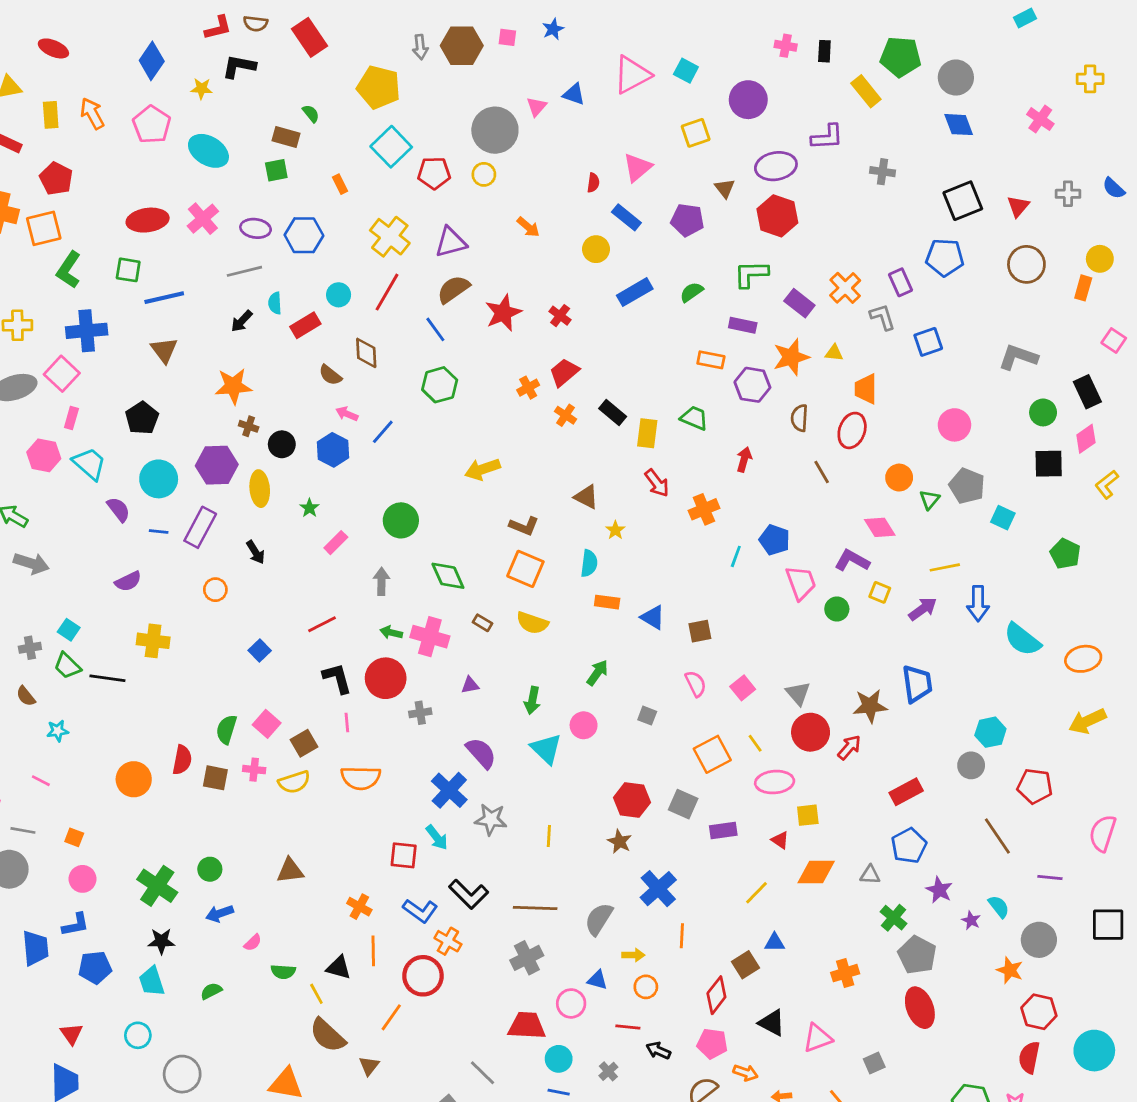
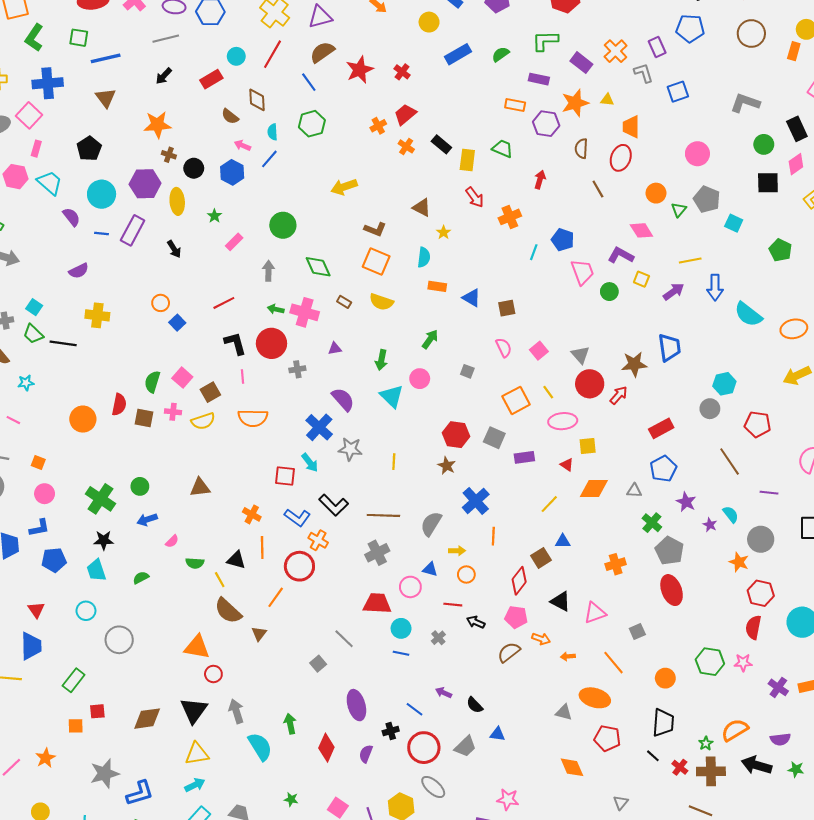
cyan semicircle: (275, 303) -> (273, 132), moved
orange circle: (215, 590) -> (161, 303), moved

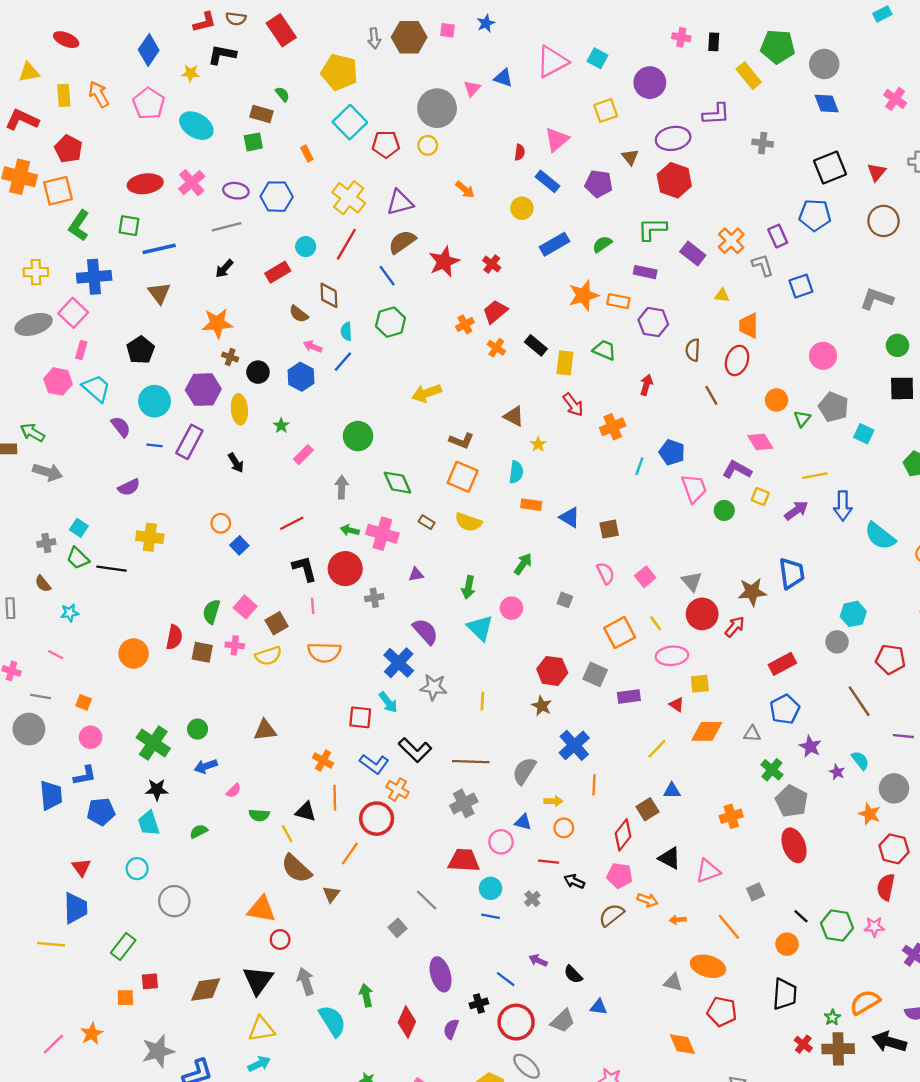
orange star: (575, 103) -> (584, 295), moved
black line: (653, 756) -> (801, 916), moved

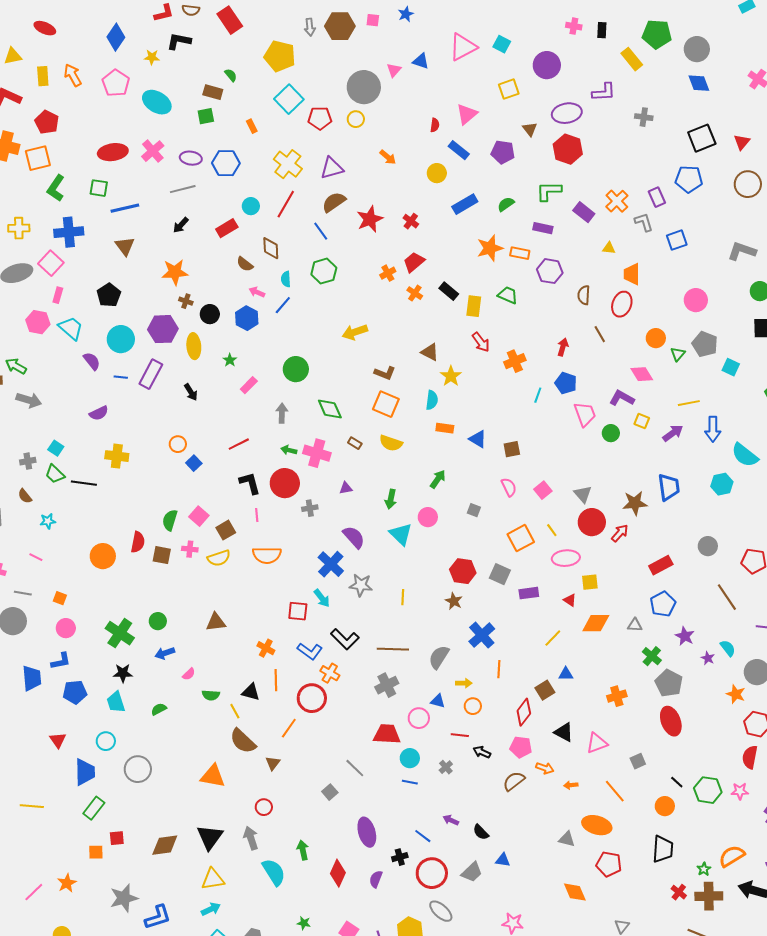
red arrow: (646, 385) -> (563, 347), moved
yellow star: (538, 444) -> (451, 376), size x1.5
cyan hexagon: (853, 614) -> (722, 484), moved
blue trapezoid: (75, 908) -> (85, 772), moved
red circle: (280, 940) -> (264, 807), moved

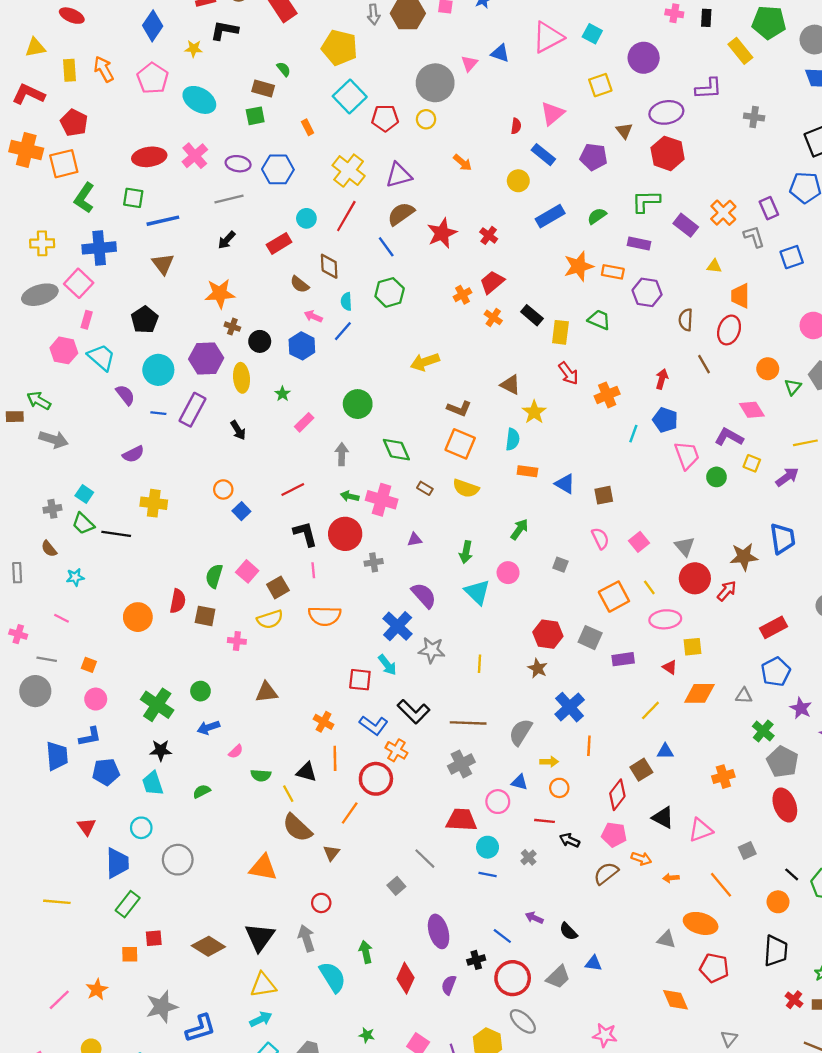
pink cross: (190, 549) -> (237, 641), moved
brown diamond: (165, 845) -> (208, 946), turned 40

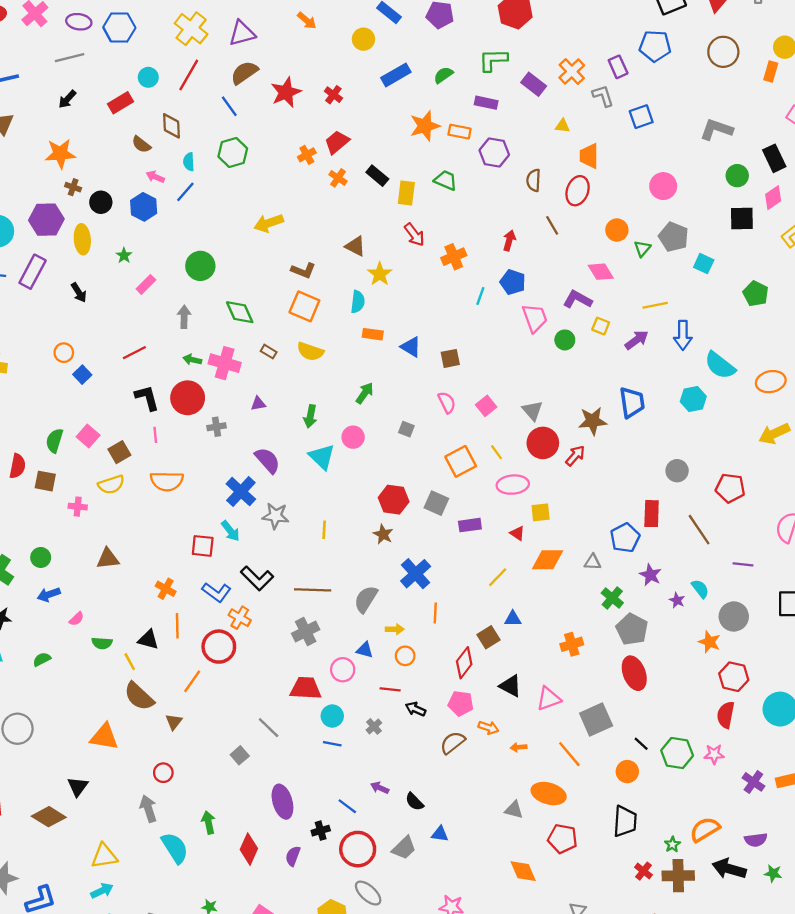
red rectangle: (773, 627) -> (652, 514), moved, turned -60
gray square: (747, 851) -> (596, 719), size x1.8
black triangle: (260, 937) -> (78, 787), moved, size x0.7

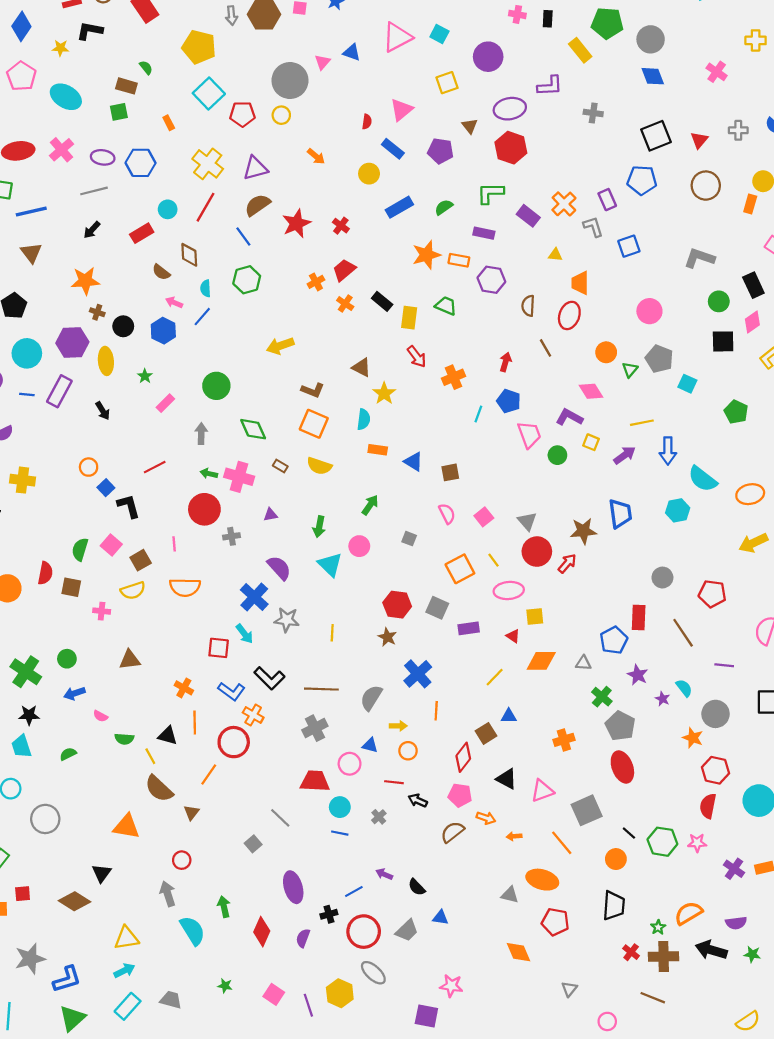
black L-shape: (147, 398) -> (129, 506), moved
pink semicircle: (77, 619) -> (100, 716), turned 72
blue line: (347, 806) -> (354, 892), turned -66

